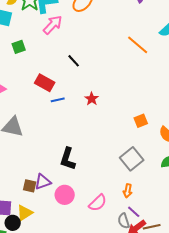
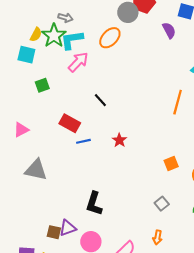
orange line: (138, 45) -> (178, 102), moved, turned 65
gray square: (132, 159) -> (162, 204), size x0.6

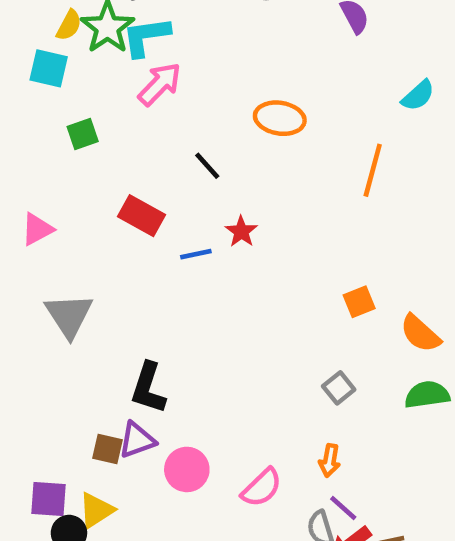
orange ellipse: (110, 38) -> (280, 118), moved, turned 55
red star: (119, 140) -> (241, 231), moved
blue line: (83, 141) -> (196, 254), moved
gray triangle: (36, 170) -> (69, 315), turned 45
black L-shape: (94, 204) -> (148, 388), moved

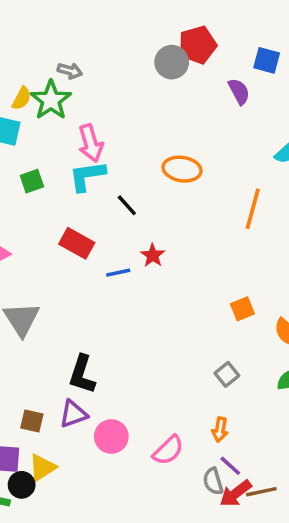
cyan L-shape: (146, 37) -> (87, 176), moved
pink arrow: (160, 84) -> (91, 143), turned 120
brown square: (108, 449) -> (32, 421), moved

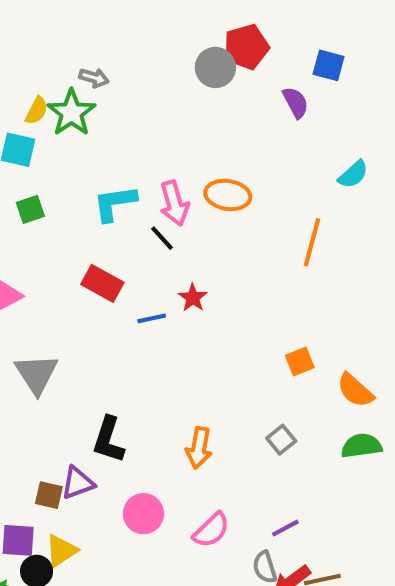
pink arrow: (91, 143) -> (174, 203), moved
green square: (32, 181) -> (30, 209), moved
purple triangle: (73, 414) -> (78, 483), moved
orange arrow: (220, 430) -> (199, 448), moved, size x1.4
purple line: (230, 466) -> (285, 528), moved, turned -70

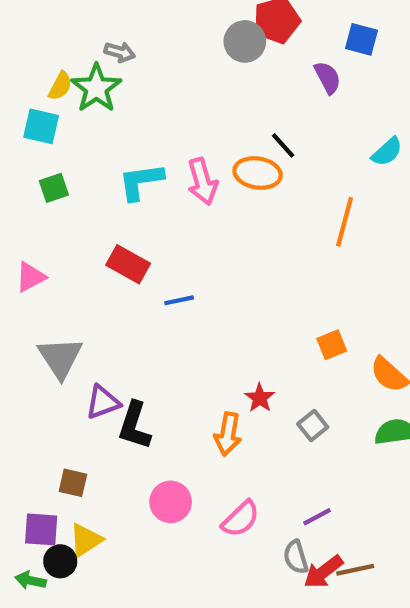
black line: (162, 238) -> (283, 145), moved
red star: (193, 298) -> (260, 398), moved
purple triangle: (78, 483) -> (103, 402), moved

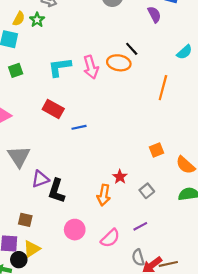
green star: (96, 88) -> (37, 20), size x0.6
purple line: (317, 517) -> (140, 226), moved

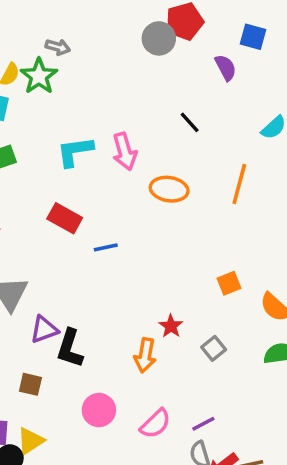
green star: (37, 20) -> (39, 76), size x1.5
orange ellipse: (119, 63) -> (169, 189), moved
brown square: (25, 220) -> (30, 384), moved
purple line: (140, 226) -> (203, 424), moved

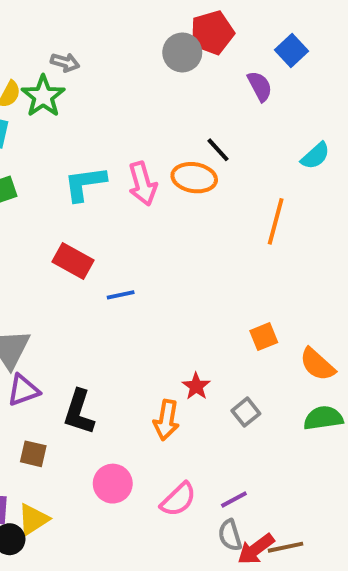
blue square: (253, 37) -> (292, 50), turned 32
orange ellipse: (169, 189) -> (194, 178), moved
purple triangle: (44, 330) -> (23, 390), moved

